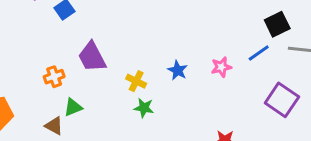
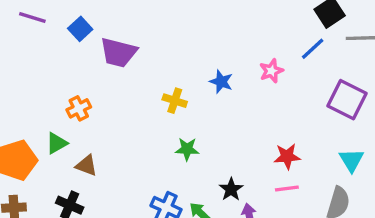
purple trapezoid: (92, 57) -> (118, 53), moved, turned -40
green triangle: (73, 107) -> (57, 143), moved
green star: (144, 108) -> (187, 149), moved

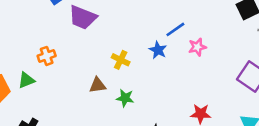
blue line: (313, 49) -> (175, 29), moved
brown triangle: (86, 165) -> (98, 85), moved, turned -36

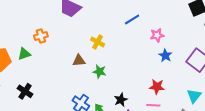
blue line: (175, 29) -> (132, 20), moved
blue star: (158, 50) -> (165, 56), moved

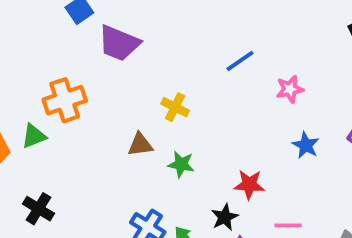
orange cross: (41, 36) -> (65, 100), size x1.5
blue star: (165, 56) -> (306, 145), moved
red star: (157, 87) -> (249, 185), moved

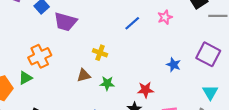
pink star: (290, 89) -> (165, 17), moved

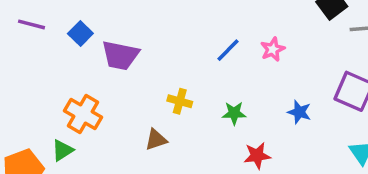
pink star: (165, 17) -> (273, 49), moved
orange cross: (40, 56) -> (83, 114), turned -30
green star: (107, 83) -> (234, 113), moved

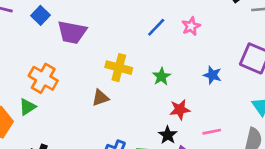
yellow cross: (180, 101) -> (119, 68), size x1.4
green star: (234, 113) -> (161, 76), turned -30

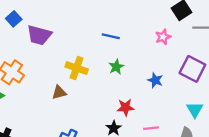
pink star: (191, 26) -> (163, 37), moved
blue line: (156, 27) -> (111, 36), turned 54
green star: (161, 76) -> (116, 67), moved

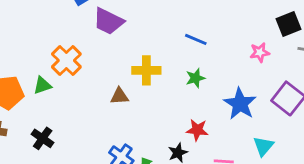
yellow cross: (77, 68) -> (146, 70), turned -30
blue star: (155, 80) -> (240, 104), size x1.6
cyan triangle: (195, 110) -> (263, 146), moved

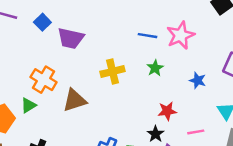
pink star: (260, 52) -> (180, 35), moved, size x1.6
brown triangle: (119, 96) -> (75, 100), moved, size x1.5
blue star: (240, 104) -> (198, 80), size x0.6

